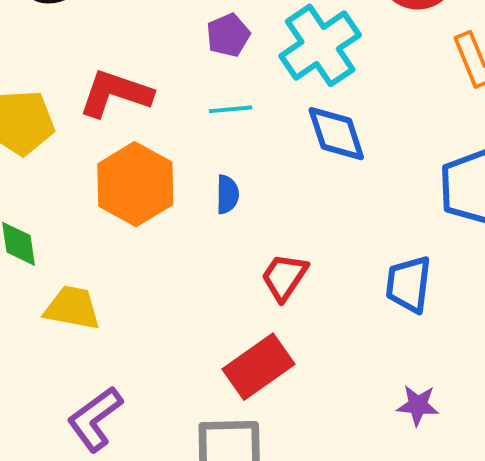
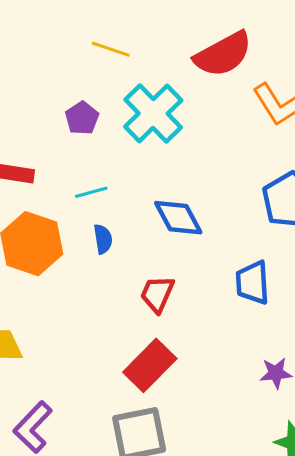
cyan line: (231, 109) -> (91, 192), moved
blue diamond: (336, 134) -> (178, 218), moved

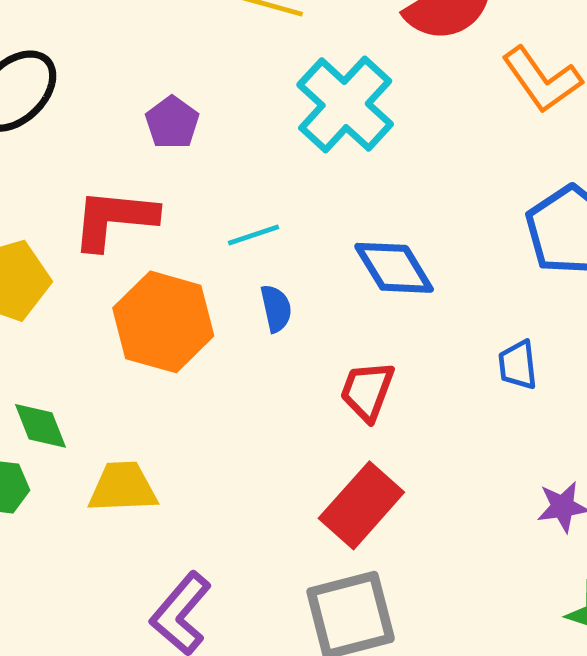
purple pentagon: (82, 118) -> (172, 123), moved
blue trapezoid: (253, 283) -> (518, 365), size x0.7

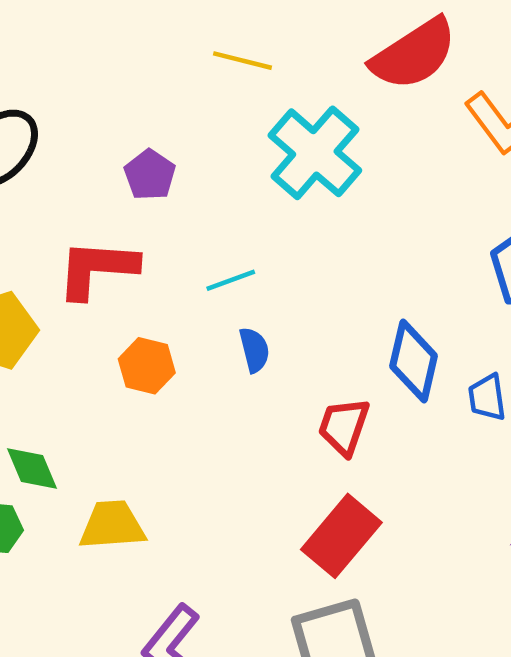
blue diamond: (394, 268) -> (414, 361), moved, turned 46
orange hexagon: (163, 322) -> (147, 366), size x0.6

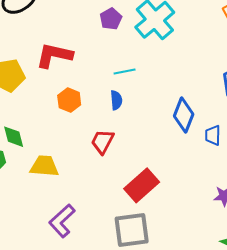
purple pentagon: (150, 175) -> (111, 19), moved
cyan line: (231, 280) -> (125, 71), moved
red trapezoid: (344, 426) -> (102, 142), moved

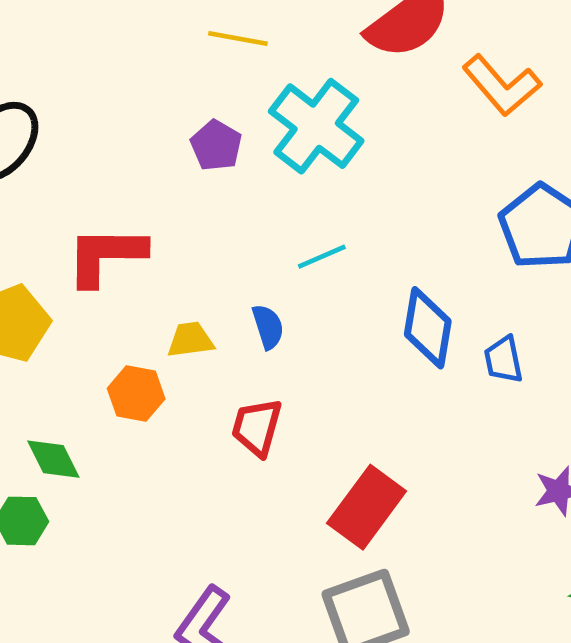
cyan line: (125, 71) -> (322, 257), moved
orange hexagon: (69, 100) -> (136, 394), moved
yellow trapezoid: (44, 166) -> (190, 340), moved, size x0.7

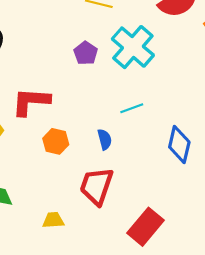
yellow trapezoid: (190, 340) -> (53, 220), moved
orange hexagon: (136, 394) -> (56, 141), moved
red trapezoid: (257, 427) -> (96, 186), size x1.4

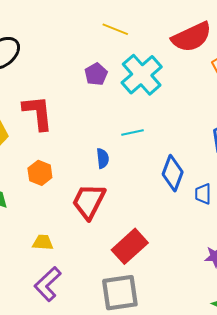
red L-shape: (31, 102) -> (38, 113), turned 72
orange hexagon: (56, 141) -> (40, 173), moved
yellow trapezoid: (53, 220) -> (43, 242), moved

